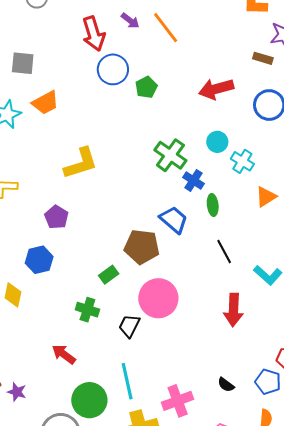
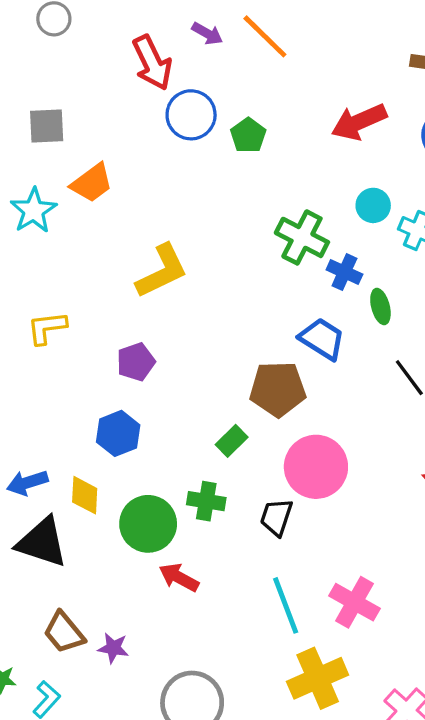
purple pentagon: (56, 217) -> (136, 362), turned 30
green circle: (89, 400) -> (148, 524), moved
pink cross: (178, 401) -> (355, 602), moved, turned -32

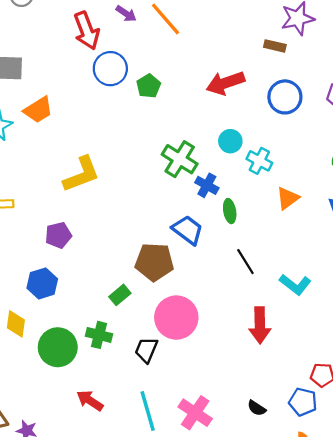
red arrow: (179, 577) -> (90, 401), moved

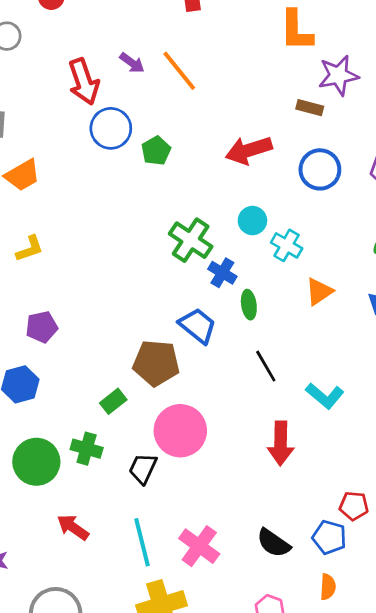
yellow L-shape: (81, 174) -> (30, 249), moved, size x0.6
black semicircle: (257, 408) -> (273, 543), size x1.5

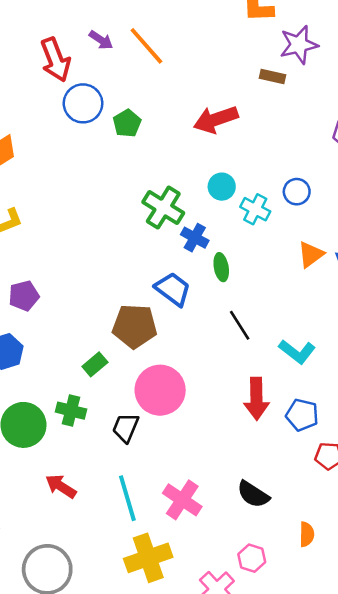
blue circle: (320, 169) -> (297, 192), moved, size x0.7
orange triangle: (319, 292) -> (311, 254), moved
blue pentagon: (329, 537) -> (302, 415), moved

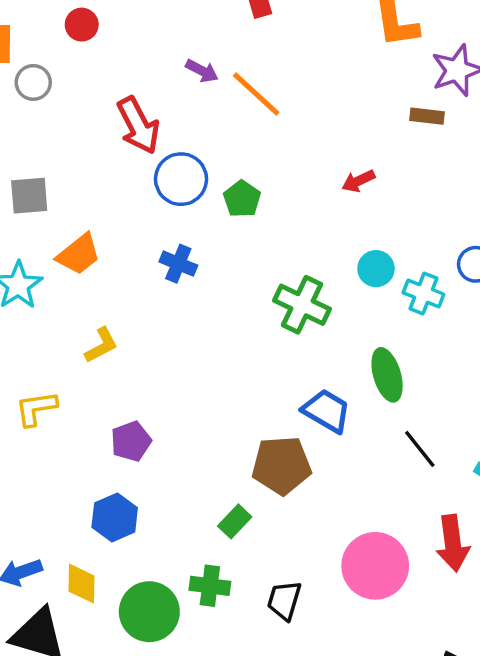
purple arrow: (101, 40) -> (202, 71), moved
red arrow: (216, 119) -> (358, 181), size x0.6
blue cross: (195, 238) -> (178, 264), moved
green ellipse: (221, 267) -> (387, 375), size x1.4
pink circle: (160, 390) -> (375, 566), moved

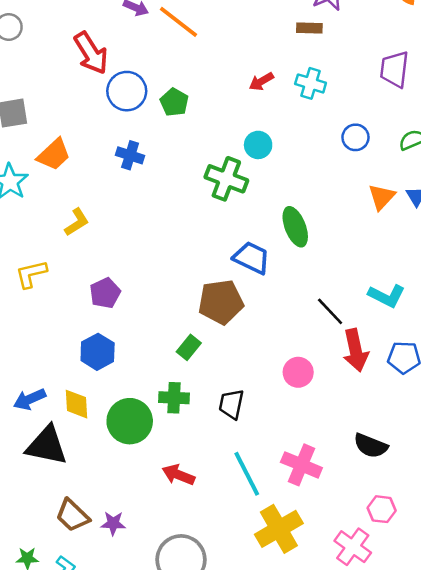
cyan circle: (376, 269) -> (258, 145), moved
cyan cross: (423, 294) -> (311, 83), moved
black line: (420, 449) -> (330, 311), moved
pink circle: (375, 566) -> (298, 372), size x0.6

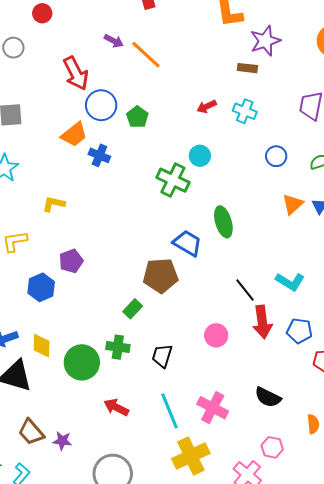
orange trapezoid: (54, 155) -> (74, 135), moved
yellow L-shape: (77, 222) -> (54, 204), turned -140
blue hexagon: (98, 352) -> (41, 287), moved

